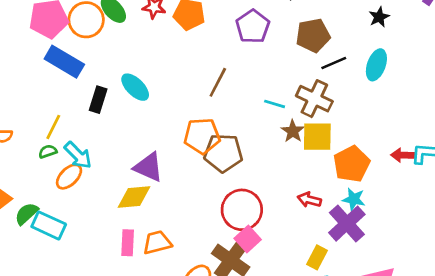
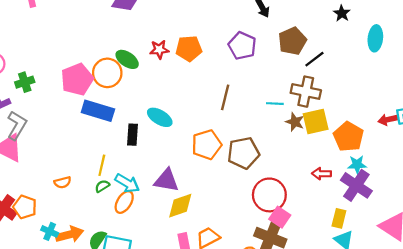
cyan ellipse: (376, 65) -> (375, 38), moved
orange pentagon: (202, 136) -> (207, 145), moved
purple triangle: (148, 167) -> (166, 180), moved

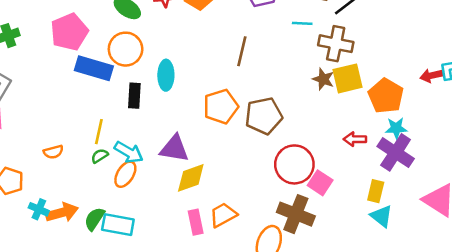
orange circle: (107, 73) -> (126, 49), moved
cyan line: (275, 104) -> (302, 23), moved
cyan ellipse: (160, 117) -> (166, 75), turned 60
pink square: (280, 217) -> (320, 183), moved

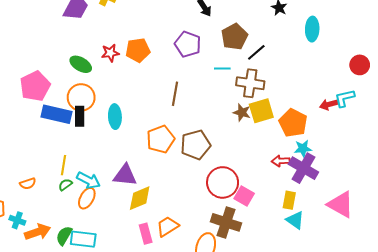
black rectangle: (134, 96) -> (80, 116), moved
red arrow: (355, 139) -> (281, 161), moved
cyan cross: (39, 209) -> (17, 220), moved

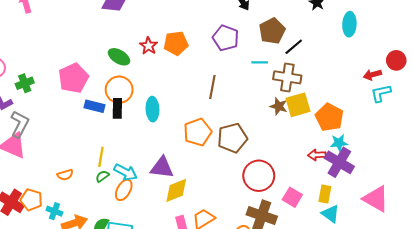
red star: (110, 53) -> (148, 46), turned -30
red arrow: (329, 104) -> (372, 75), moved
blue rectangle: (57, 114) -> (94, 106), size x0.7
pink square: (244, 196) -> (292, 197), moved

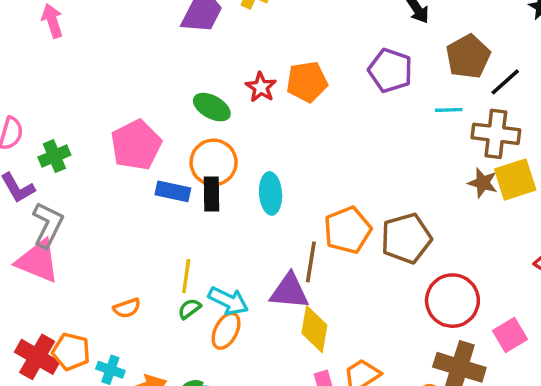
brown line: (212, 87) -> (311, 262), moved
yellow diamond: (176, 190) -> (314, 329), turned -56
pink square: (292, 197) -> (510, 335), turned 30

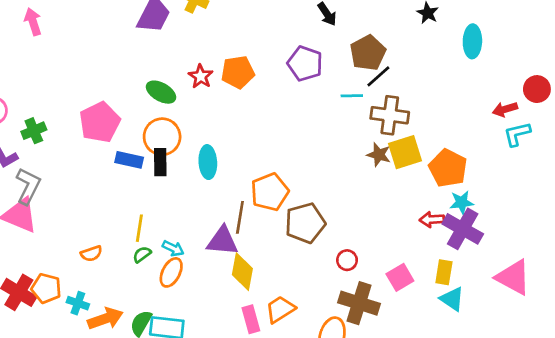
black line: (505, 82) -> (378, 76), moved
brown pentagon: (406, 238) -> (305, 223), moved
cyan arrow: (228, 301) -> (173, 248), size x0.7
red circle: (452, 301) -> (347, 260), moved, size x0.5

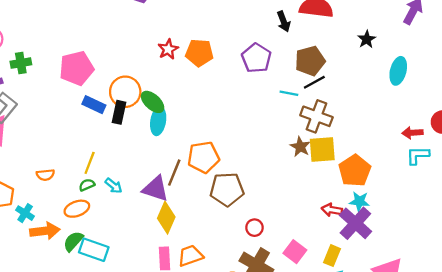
green ellipse: (161, 92) -> (153, 102), moved
orange ellipse: (171, 272) -> (77, 209), moved, turned 30
pink square: (400, 277) -> (295, 252), turned -35

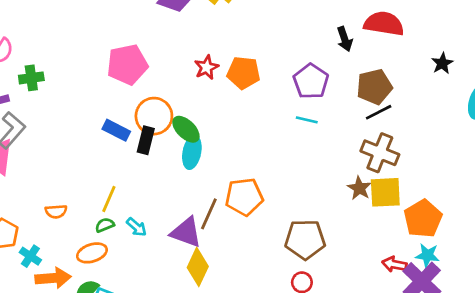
pink pentagon: (77, 68) -> (127, 65), moved
cyan line: (289, 93) -> (307, 120), moved
brown pentagon: (227, 189) -> (305, 239), moved

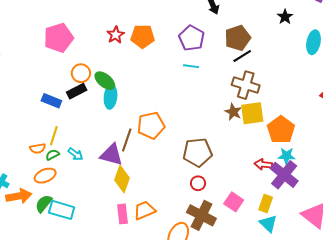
orange circle: (154, 116) -> (81, 73), size x0.7
blue rectangle: (116, 130) -> (51, 101), moved
black rectangle: (146, 140) -> (77, 91), turned 54
orange semicircle: (56, 211) -> (38, 148), moved

